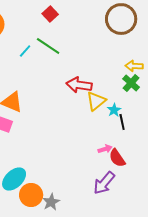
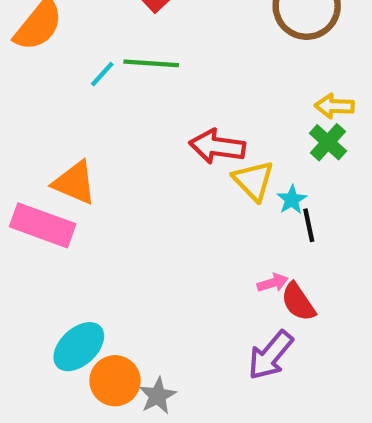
green line: (48, 46) -> (151, 63), turned -30
yellow triangle: (96, 101) -> (253, 181), turned -35

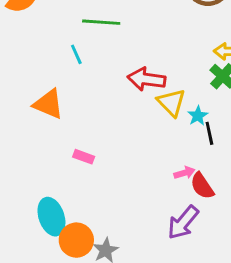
cyan line: (102, 74) -> (76, 54), moved, turned -66
pink rectangle: (43, 225) -> (84, 157), moved, size x0.5
cyan ellipse: (79, 347) -> (51, 217), turned -66

